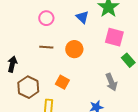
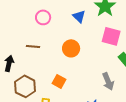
brown line: (46, 47) -> (33, 46), moved

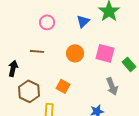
blue triangle: (79, 16) -> (83, 21), turned 32
pink square: (111, 36) -> (105, 53), moved

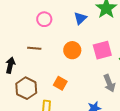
pink square: (105, 53) -> (102, 50), turned -30

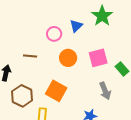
pink circle: (44, 19) -> (54, 34), moved
orange square: (60, 83) -> (56, 91), size x1.5

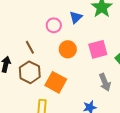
brown line: (30, 56) -> (30, 47), turned 56
brown hexagon: (22, 96) -> (30, 72), moved

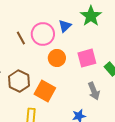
pink circle: (54, 25) -> (43, 34), size x1.5
brown line: (30, 47) -> (21, 38), moved

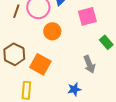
brown line: (21, 38) -> (16, 11), turned 48
pink square: (87, 58) -> (87, 16), moved

